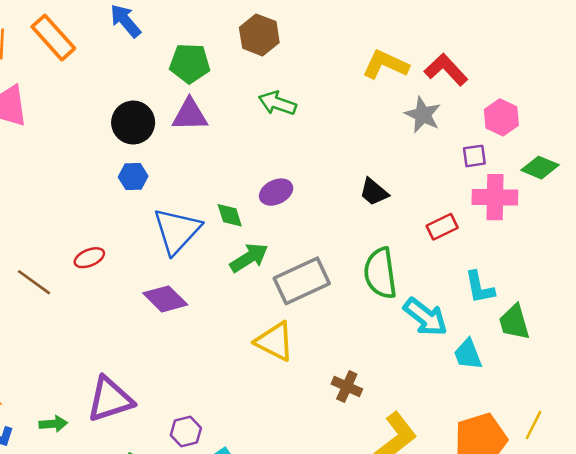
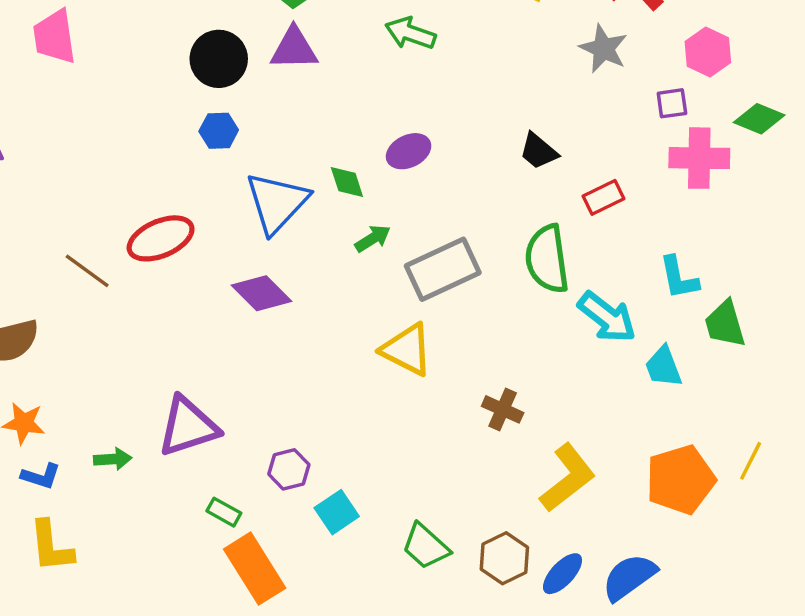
red rectangle: (442, 227) -> (604, 197), moved
red ellipse: (89, 258) -> (161, 238), size x1.6
green arrow: (249, 258) -> (373, 238), size x0.7

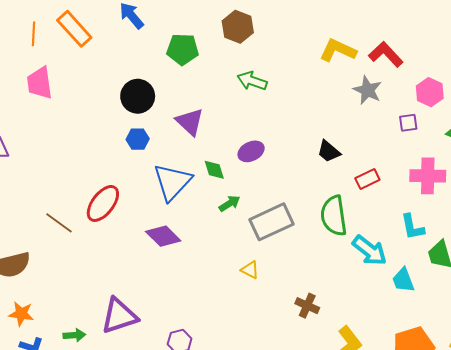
purple triangle: (294, 49) -> (190, 122), moved, turned 44
pink cross: (699, 158) -> (428, 176), moved
red ellipse: (161, 238) -> (103, 203), turned -30
yellow triangle: (407, 350) -> (250, 270), size x0.6

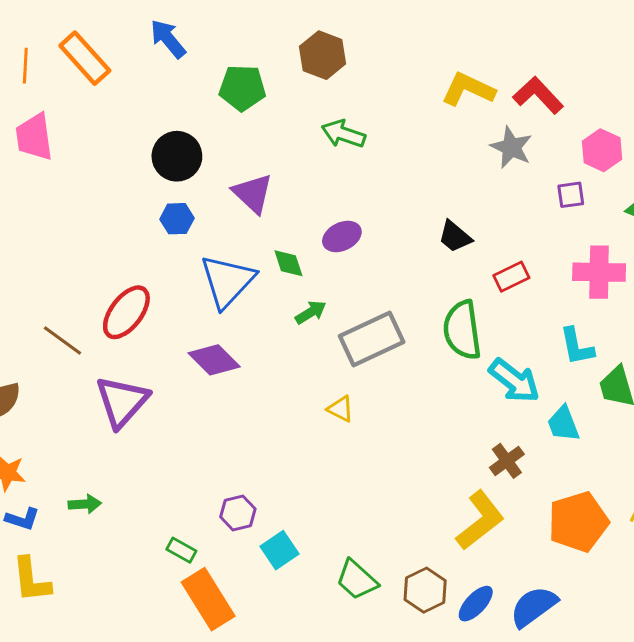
brown cross: (307, 306) -> (507, 461), moved, turned 30
purple triangle: (119, 316) -> (122, 401), moved, turned -30

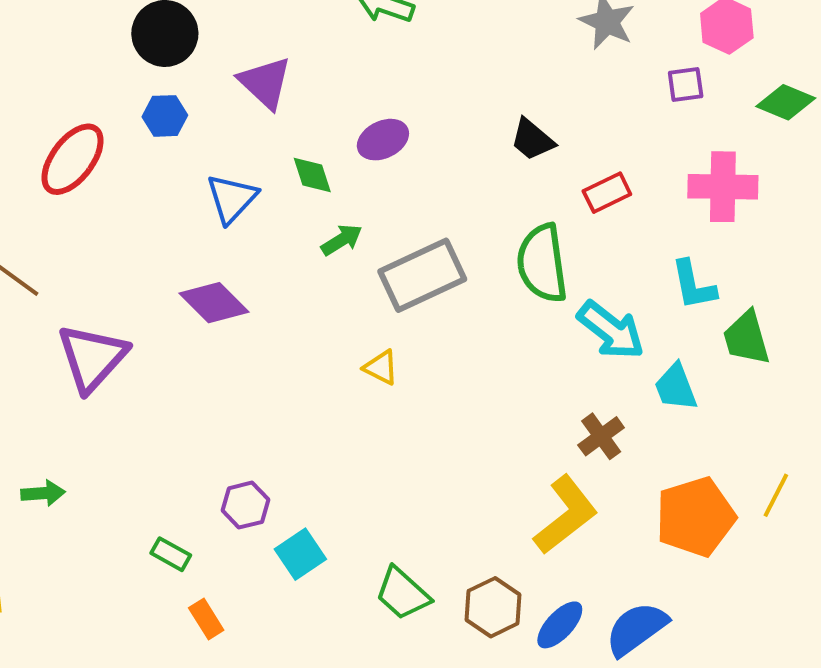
blue triangle: (227, 281) -> (232, 199), size x0.7
red ellipse: (126, 312) -> (73, 159), moved
orange rectangle: (208, 599) -> (206, 619), size x0.5

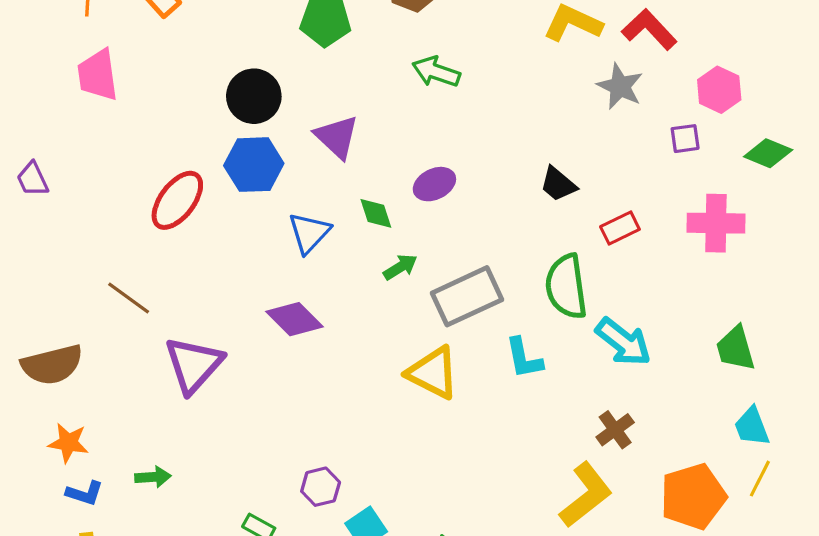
blue hexagon: (165, 116) -> (254, 165), size x1.6
cyan L-shape: (693, 285) -> (524, 358), moved
yellow triangle: (381, 368) -> (433, 373), size x1.8
cyan trapezoid: (676, 387) -> (752, 427), moved

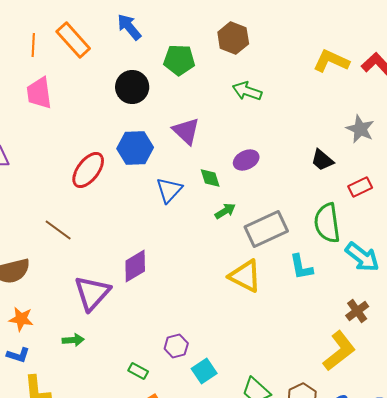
gray star: (620, 86) -> (360, 129), moved
black circle: (254, 96) -> (132, 87), moved
purple diamond: (295, 319) -> (135, 266), moved, turned -76
purple triangle: (194, 365) -> (92, 293), moved
blue L-shape: (85, 493) -> (18, 355), moved

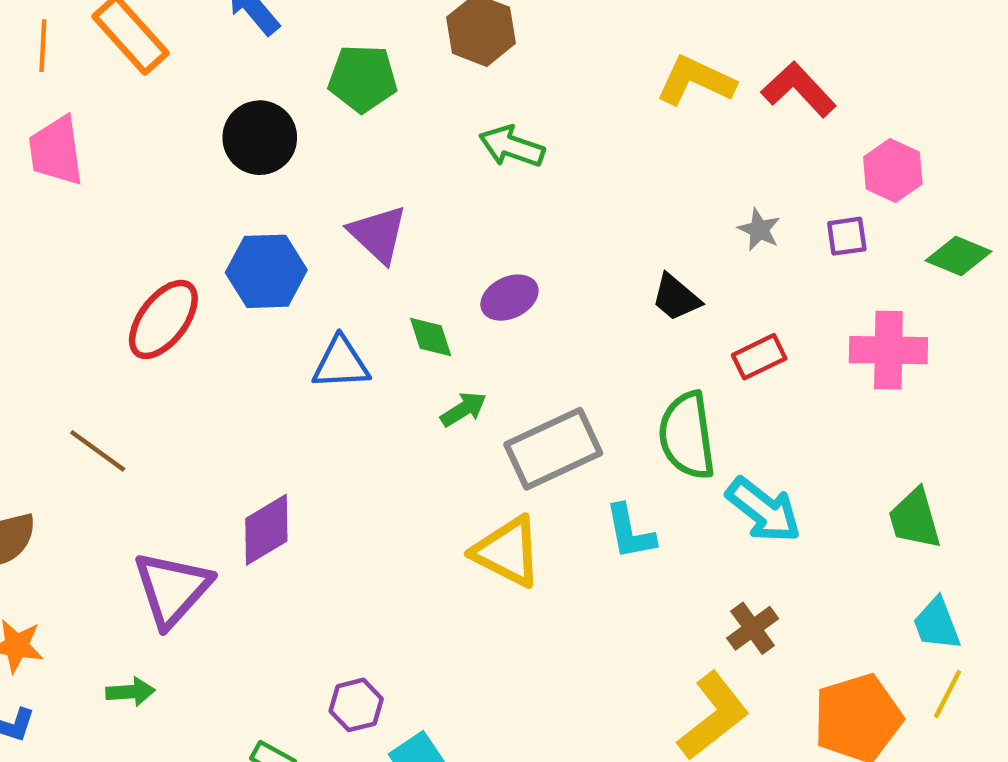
gray star: (360, 129) -> (759, 230), size x0.7
blue triangle: (169, 190) -> (341, 363), turned 44

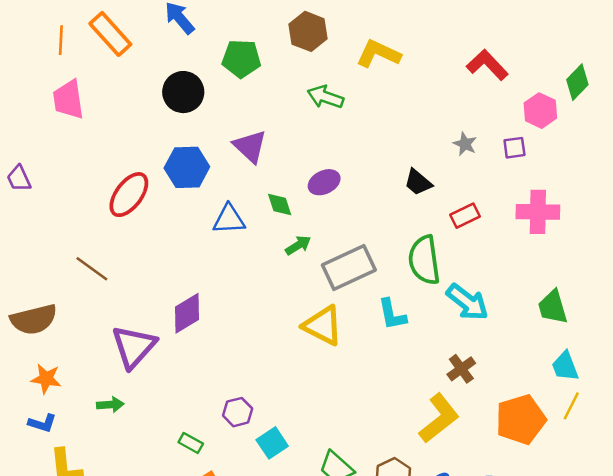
yellow L-shape: (696, 81) -> (378, 54), moved
green diamond: (959, 256) -> (577, 82), moved, turned -68

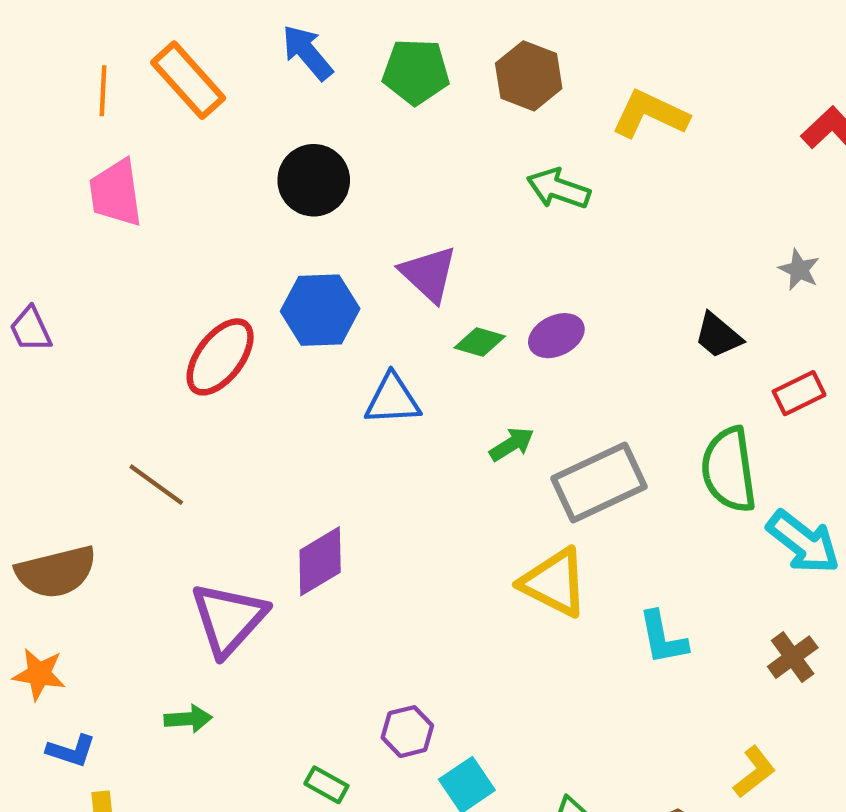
green pentagon: (241, 59) -> (416, 72), moved
green diamond: (280, 204) -> (480, 342), moved, turned -56
cyan L-shape: (392, 314) -> (663, 638), moved
orange star: (46, 379) -> (39, 674), moved
yellow L-shape: (439, 418) -> (754, 772), moved, size x0.6

